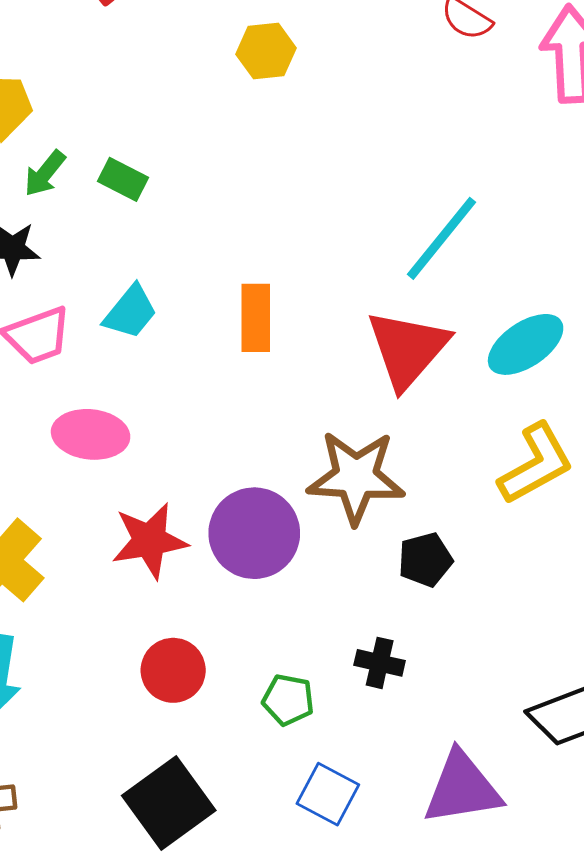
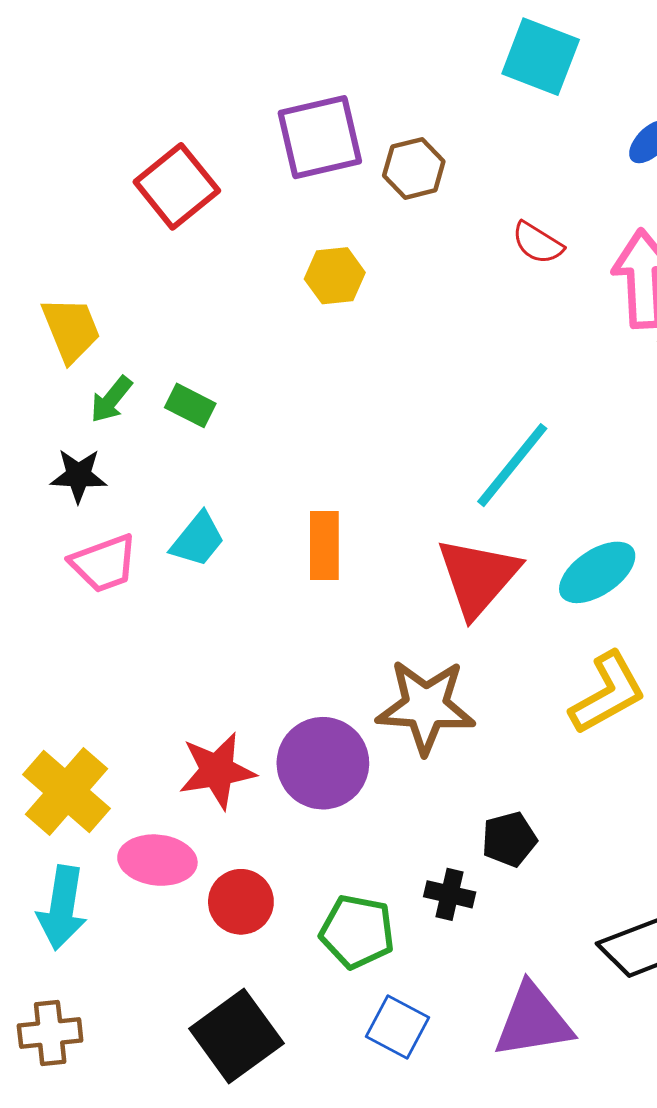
pink ellipse: (91, 434) -> (157, 860), moved
black pentagon: (425, 560) -> (509, 839), moved
green pentagon: (288, 700) -> (357, 932), size x1.4

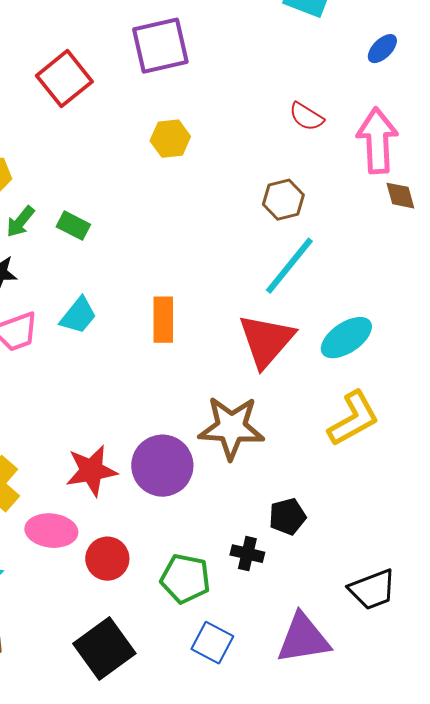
brown hexagon: (414, 168) -> (283, 200), moved

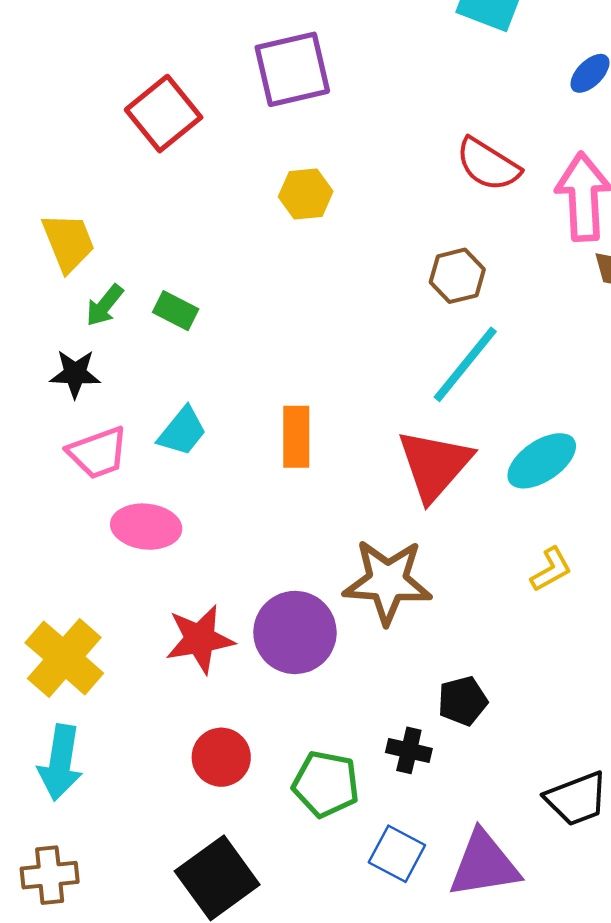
red semicircle: (306, 117) -> (488, 165), size x1.4
yellow L-shape: (353, 419) -> (551, 569), size x0.6
pink ellipse: (51, 531) -> (146, 527), moved
blue square: (212, 643) -> (397, 854), moved

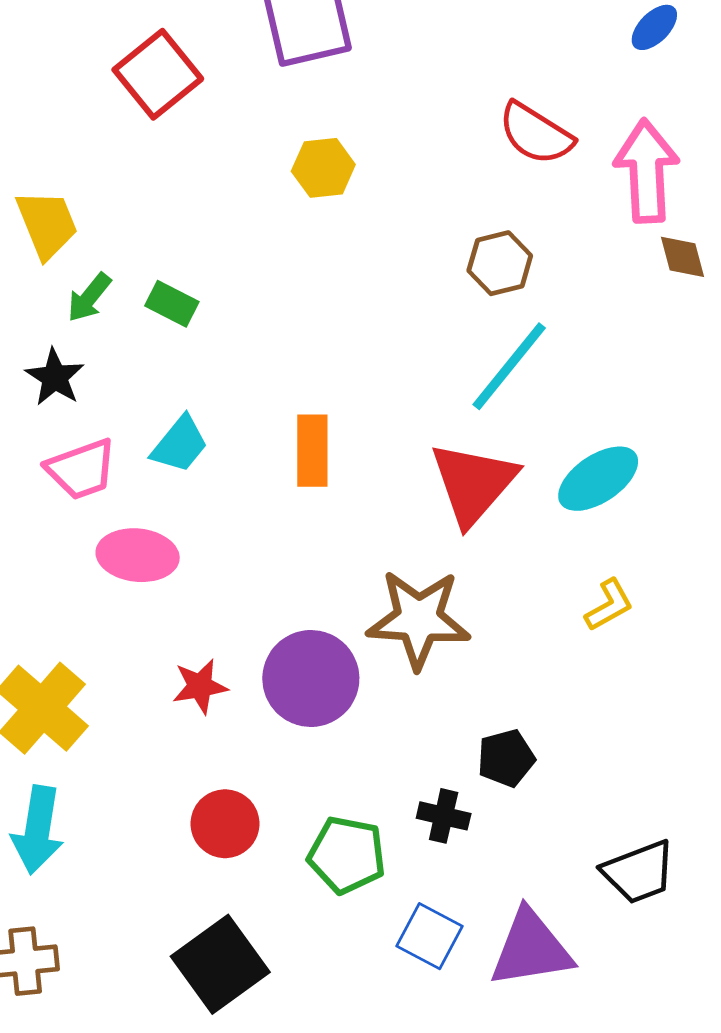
black star: (75, 374) -> (55, 377), turned 30
red star: (200, 639) -> (200, 686), size x0.7

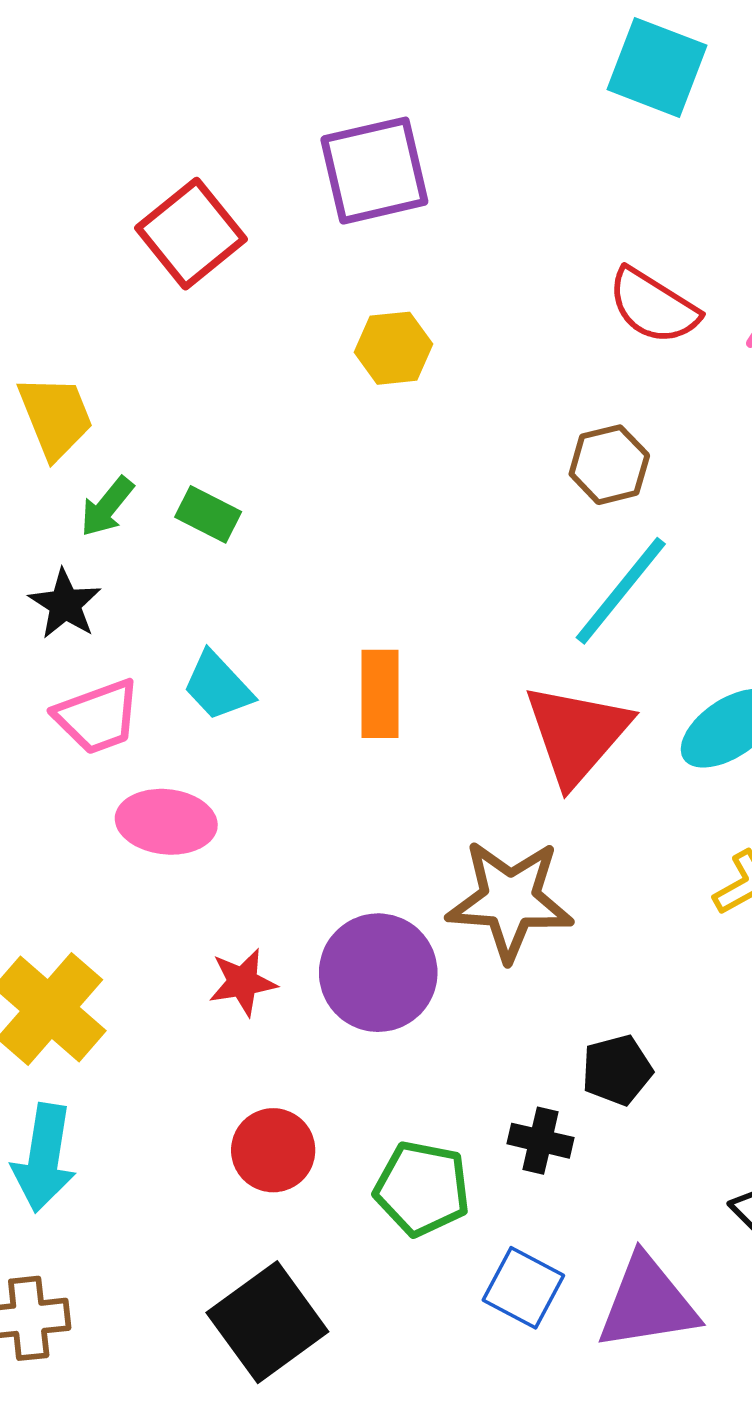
cyan trapezoid: (180, 444) -> (218, 686), turned 98

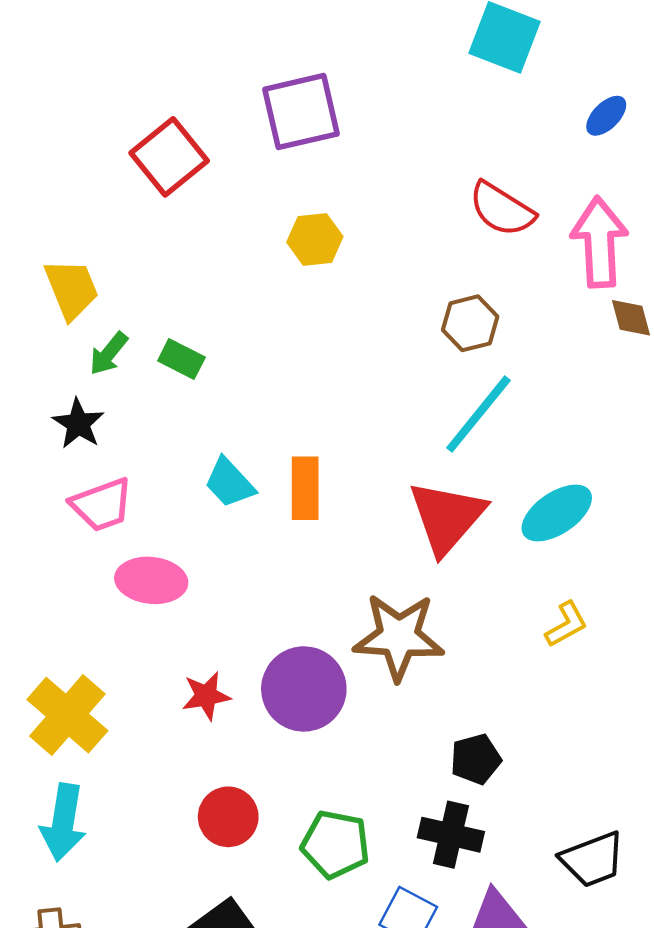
cyan trapezoid: (218, 686) -> (230, 483), moved
black cross: (541, 1141) -> (451, 835), moved, size x1.4

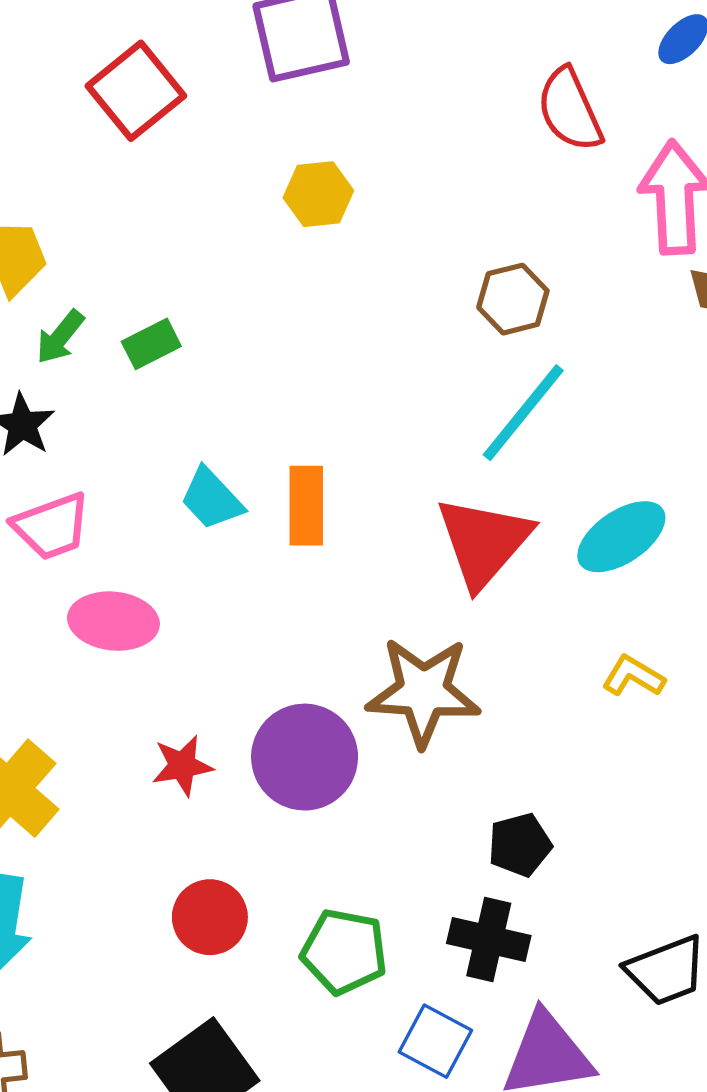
red semicircle: (502, 209) -> (570, 110), moved, turned 34
green rectangle: (181, 359) -> (151, 344), turned -54
yellow L-shape: (566, 624) -> (633, 676), turned -120

